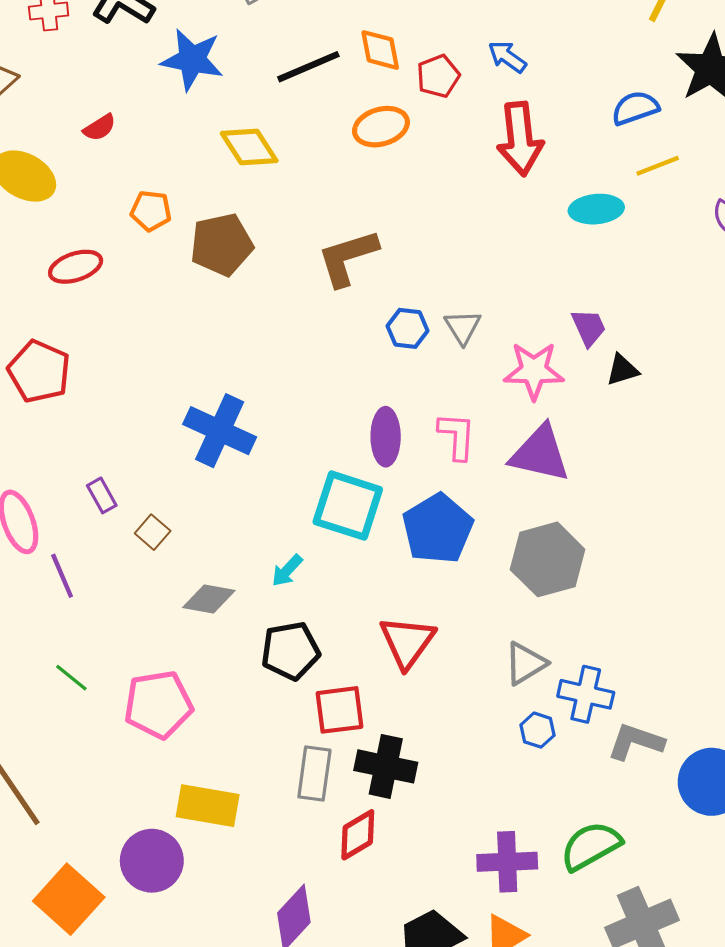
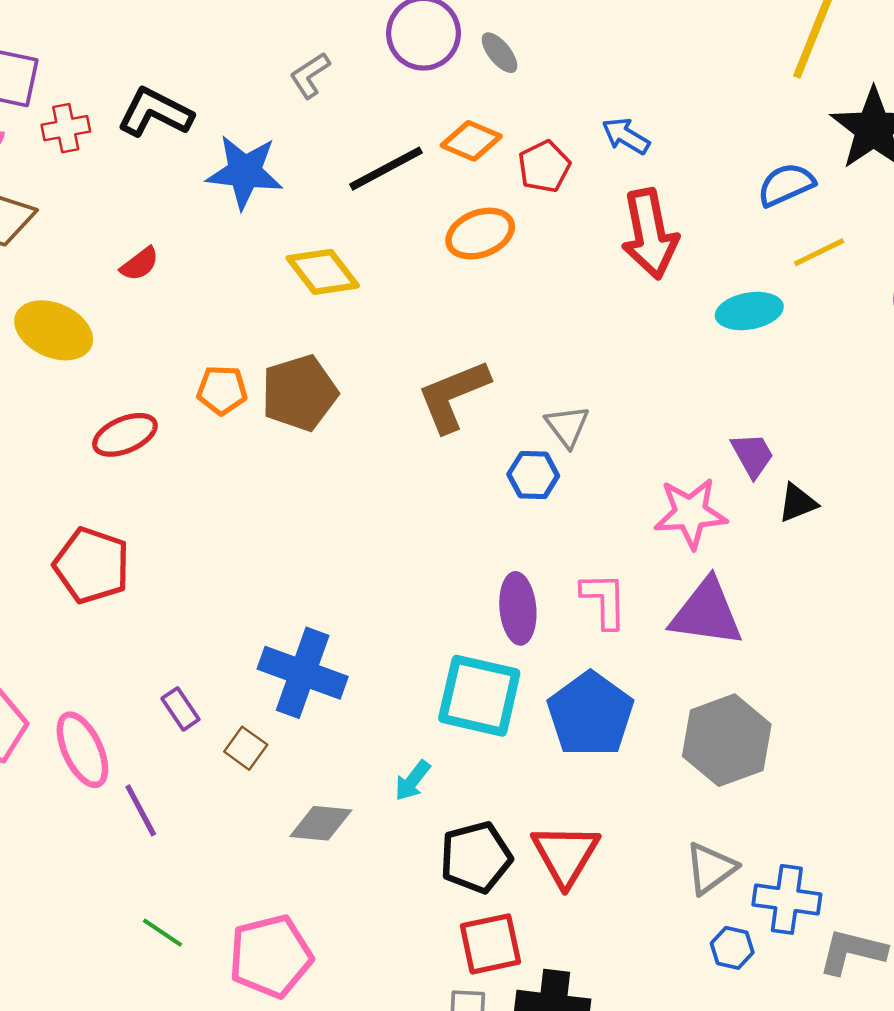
orange diamond: (380, 50) -> (471, 141), turned -51
orange pentagon: (151, 211) -> (222, 390), moved
gray triangle: (463, 327) -> (567, 426), moved
blue cross: (220, 431) -> (303, 673), moved
black pentagon: (290, 651) -> (476, 857), moved

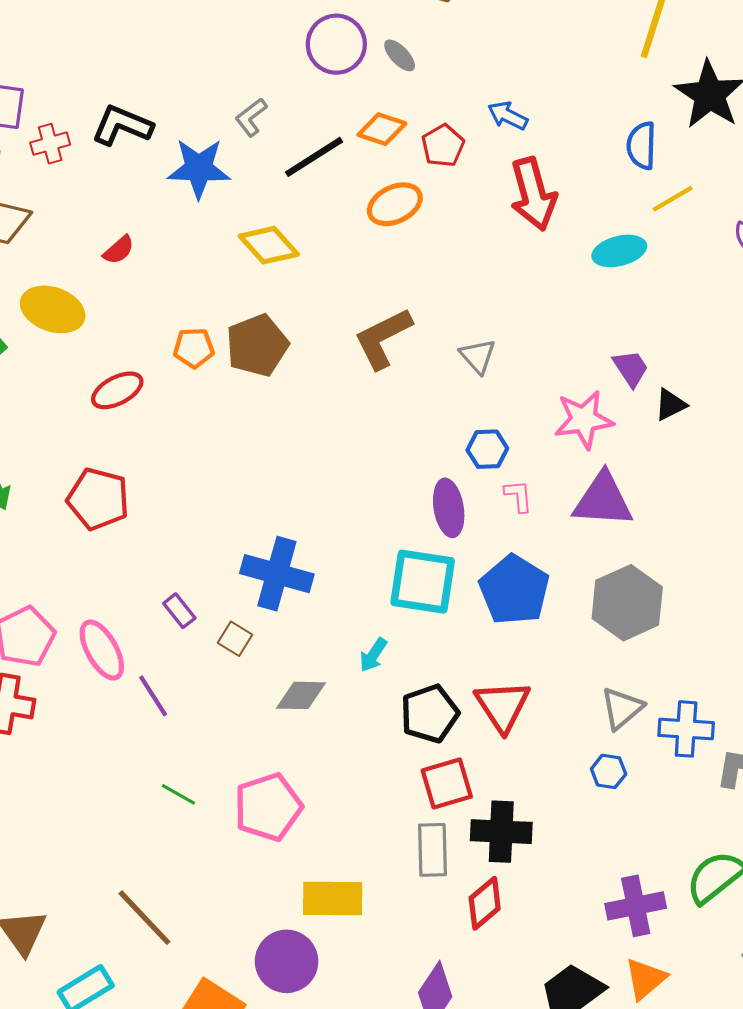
gray L-shape: (310, 75) -> (251, 117), moved
blue semicircle: (786, 185) -> (642, 146), turned -60
blue hexagon: (533, 475) -> (487, 449), moved
pink L-shape: (604, 600) -> (518, 496), size x0.7
blue hexagon: (732, 948) -> (609, 771), moved

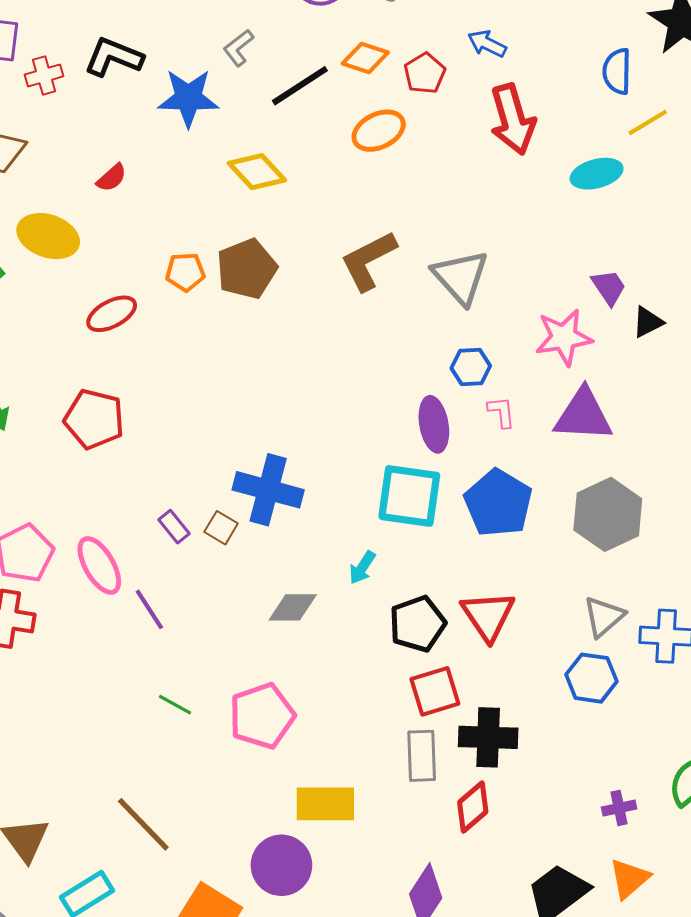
gray triangle: (478, 356) -> (460, 277), size x1.6
brown square: (235, 639) -> (221, 528), moved
blue hexagon: (609, 771) -> (591, 678), size x1.5
purple cross: (636, 906) -> (619, 808), size x0.6

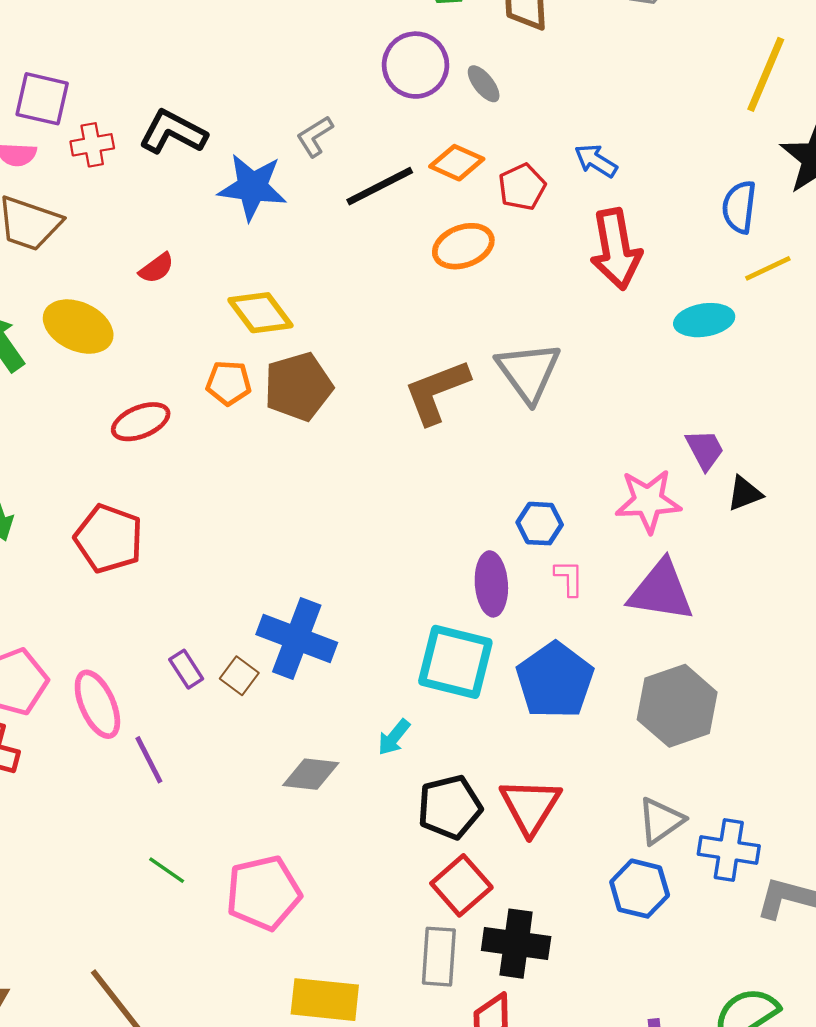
yellow diamond: (257, 172) -> (260, 313), moved
gray triangle: (460, 277) -> (528, 372), moved
red square: (435, 691) -> (461, 885), turned -30

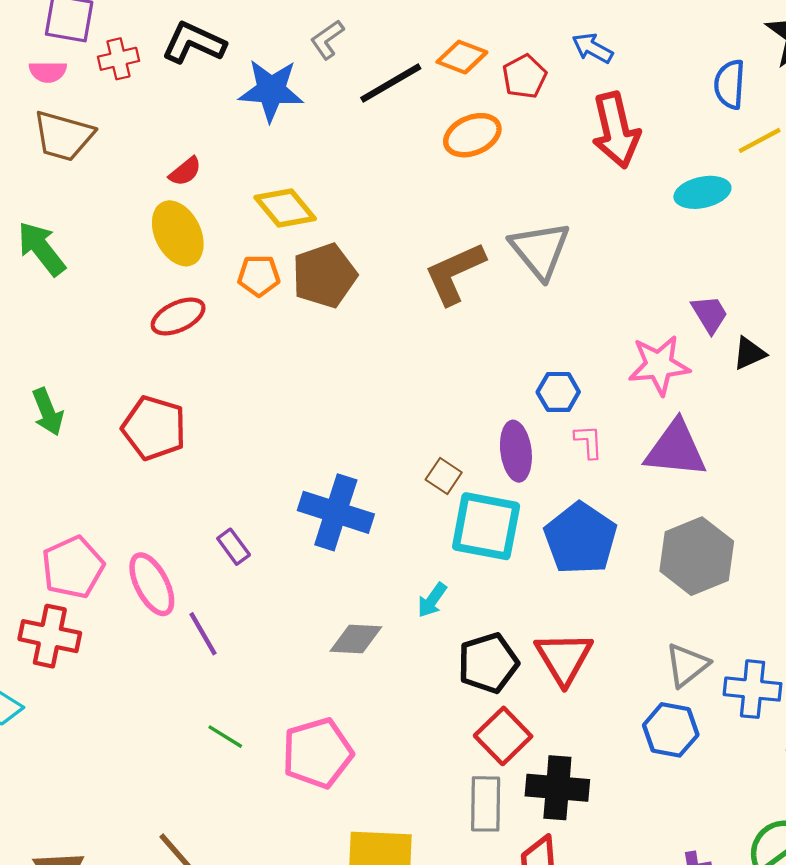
yellow ellipse: (78, 327) -> (178, 233), moved, turned 42
brown square: (239, 676) -> (444, 476), moved

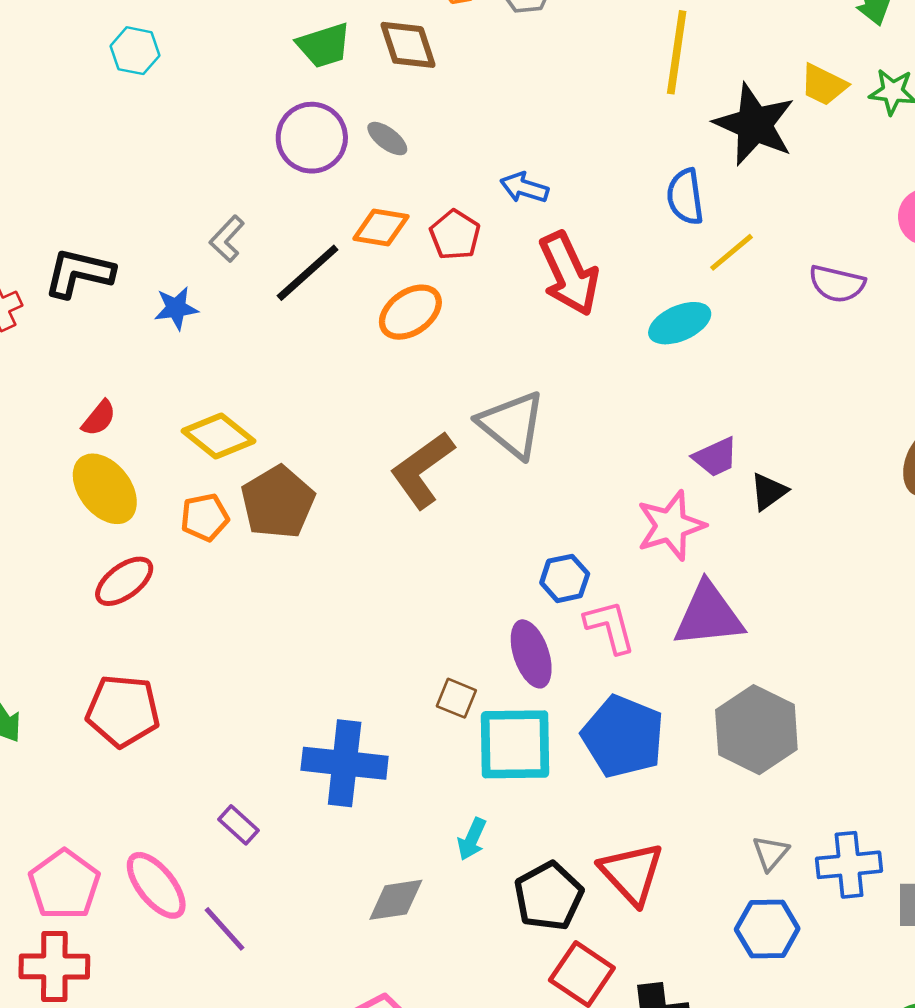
blue star: (271, 90) -> (176, 308), size x0.6
purple trapezoid: (710, 314) -> (716, 457), turned 108
pink L-shape: (589, 442) -> (610, 627), size x1.4
gray triangle: (687, 665) -> (771, 853), size x0.7

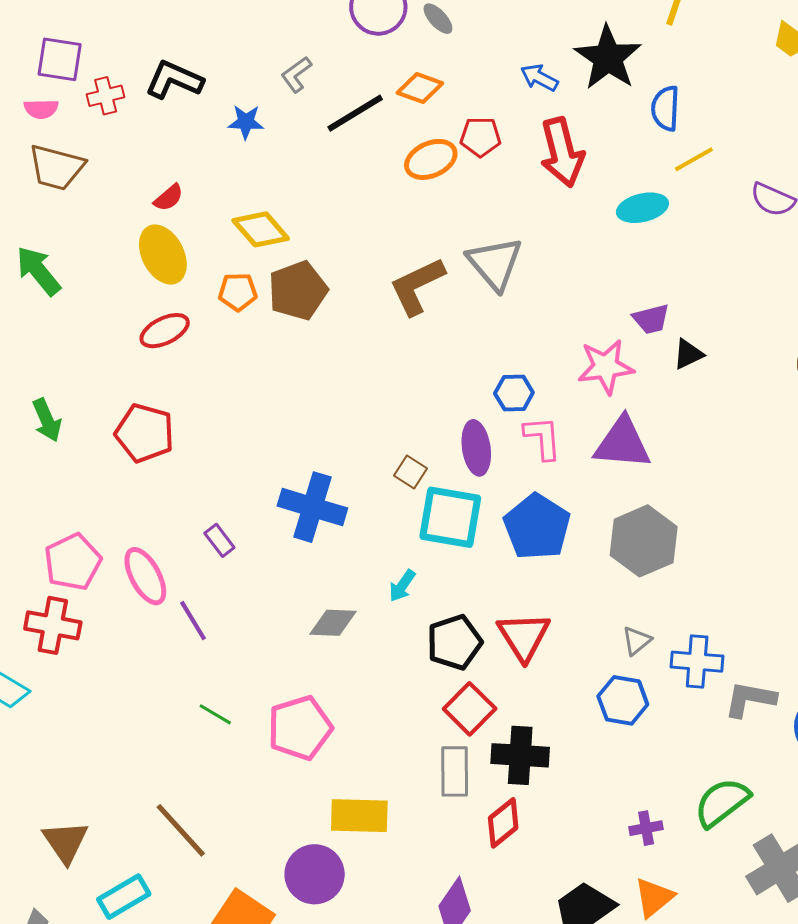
black star: (754, 124) -> (608, 58), moved
red pentagon: (455, 235) -> (481, 137), moved, turned 30

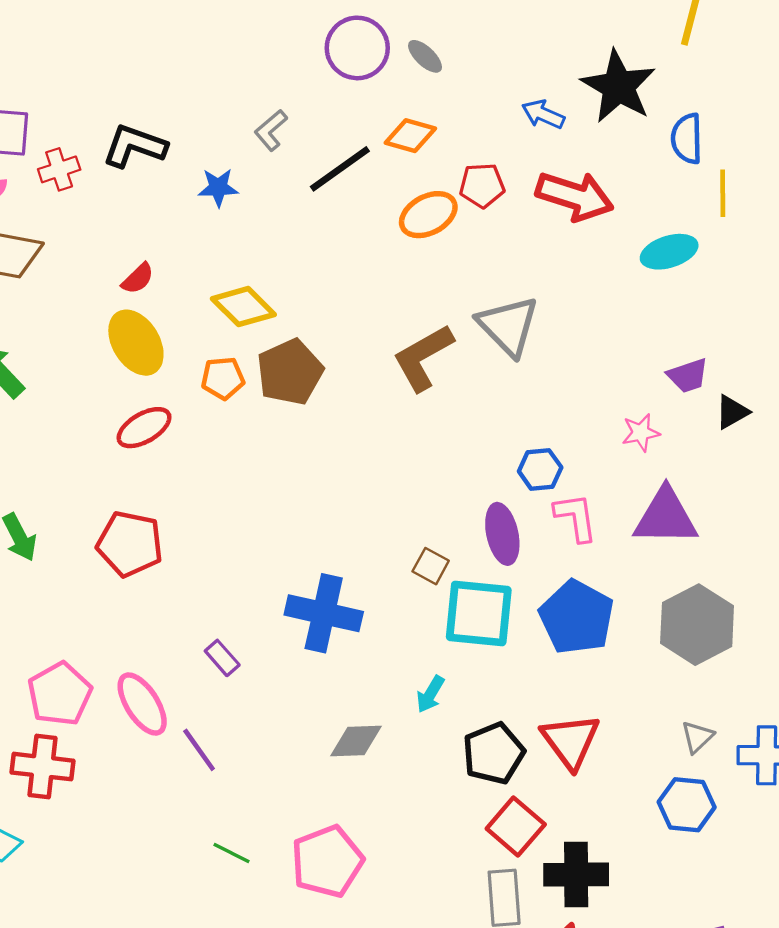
red arrow: (562, 152) -> (575, 196), turned -54
yellow line: (694, 159) -> (723, 193), turned -57
pink star: (606, 367) -> (641, 433), size x0.6

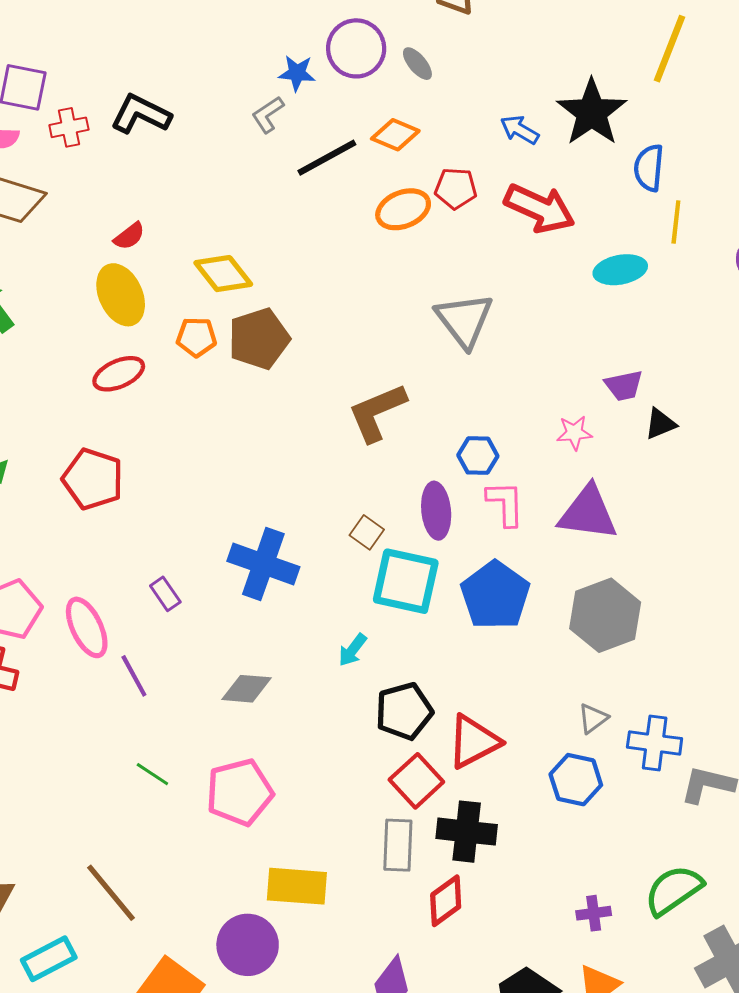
blue star: (218, 187) -> (297, 73), moved
brown L-shape: (423, 357) -> (377, 412), moved
gray diamond: (356, 741) -> (246, 689), moved
red triangle: (571, 741) -> (474, 742), moved, turned 32

